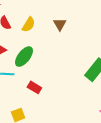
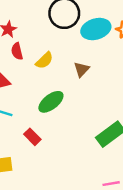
green ellipse: (24, 57) -> (51, 102), moved

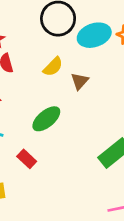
yellow semicircle: (44, 60) -> (53, 67), moved

